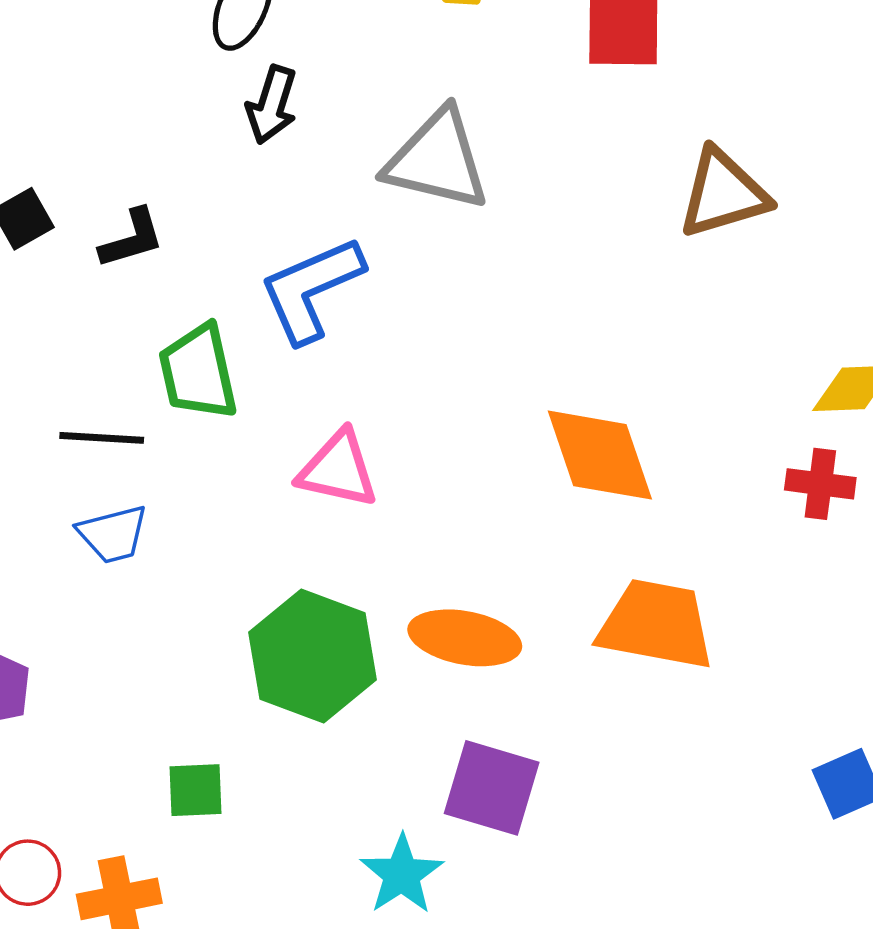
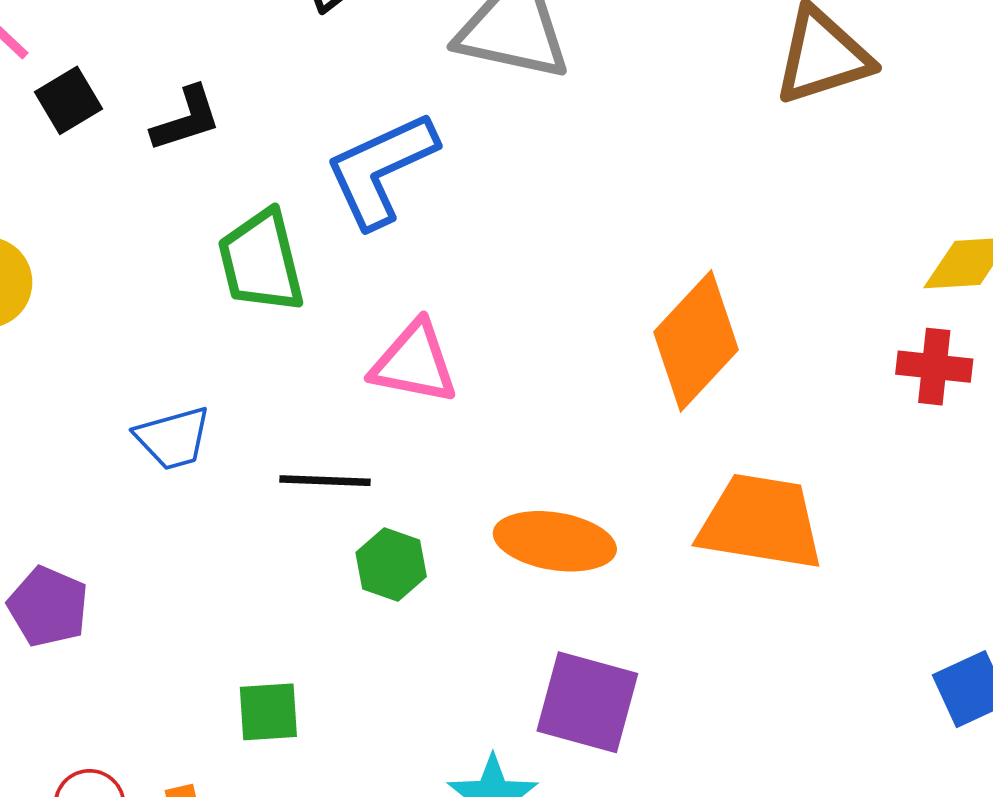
black line: (102, 438) -> (325, 481), moved
orange diamond: (600, 455) -> (696, 341), turned 63
green hexagon: (312, 656) -> (391, 565), size x0.5

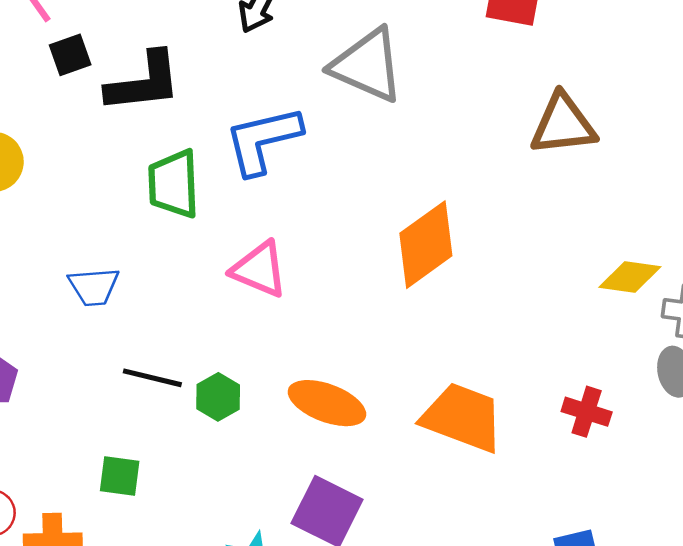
black L-shape: (186, 119) -> (144, 82), size x1.6
orange diamond: (696, 341) -> (426, 245), moved
red cross: (934, 367) -> (587, 412), moved
black line: (325, 481) -> (152, 378), moved

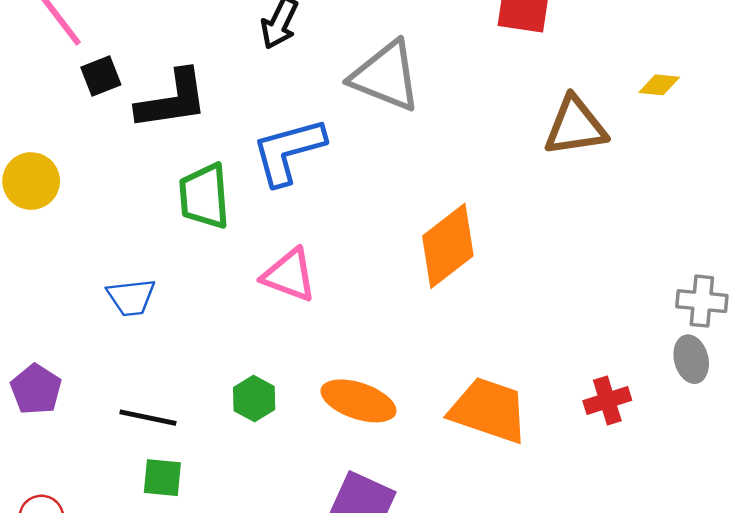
yellow diamond: (630, 277) -> (659, 85), moved, size x0.7
black line: (152, 378) -> (148, 418), moved
red cross: (587, 412) -> (607, 400), turned -33

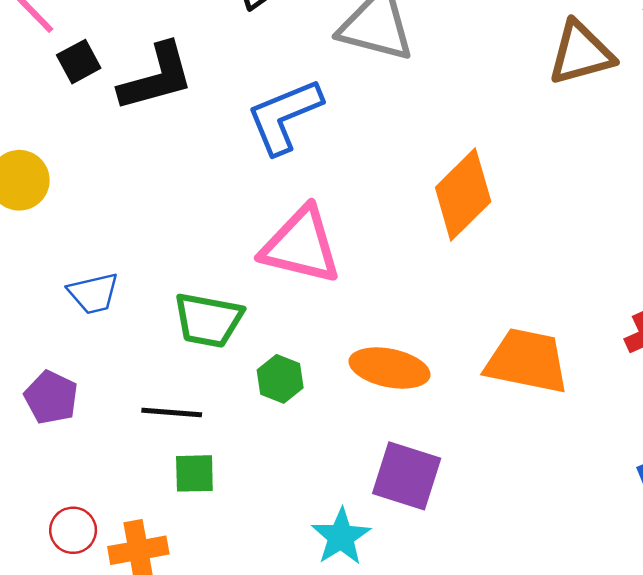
green trapezoid: (204, 196) -> (208, 320), moved, turned -68
pink triangle: (289, 275) -> (301, 245), size x1.4
blue trapezoid: (131, 297) -> (93, 293), moved

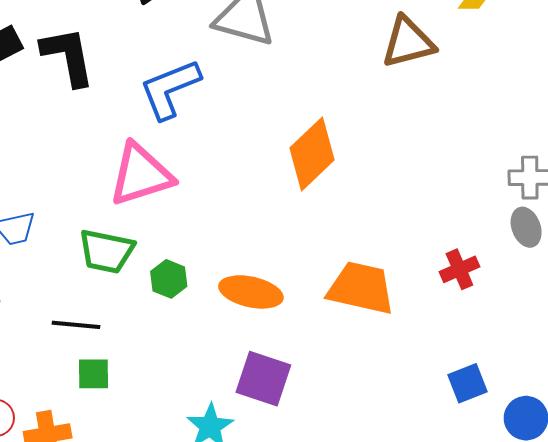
black L-shape: (156, 77) -> (68, 56), turned -86
pink triangle: (301, 245) -> (141, 175), moved, turned -32
green hexagon: (280, 379) -> (169, 279), moved

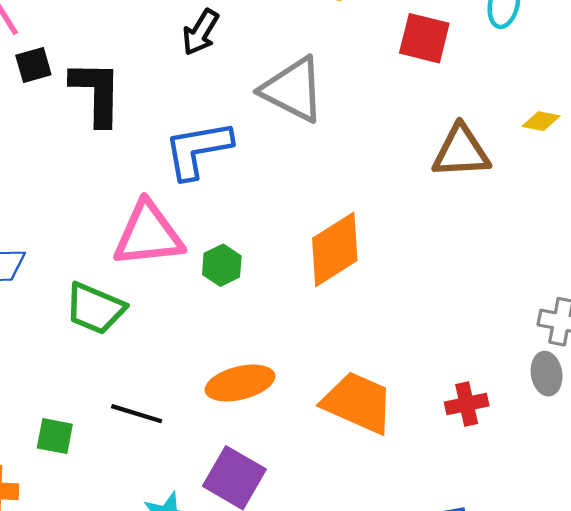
green hexagon: (169, 279) -> (222, 265), moved
orange ellipse: (251, 292) -> (240, 383), turned -38
black line: (76, 325) -> (137, 414), moved

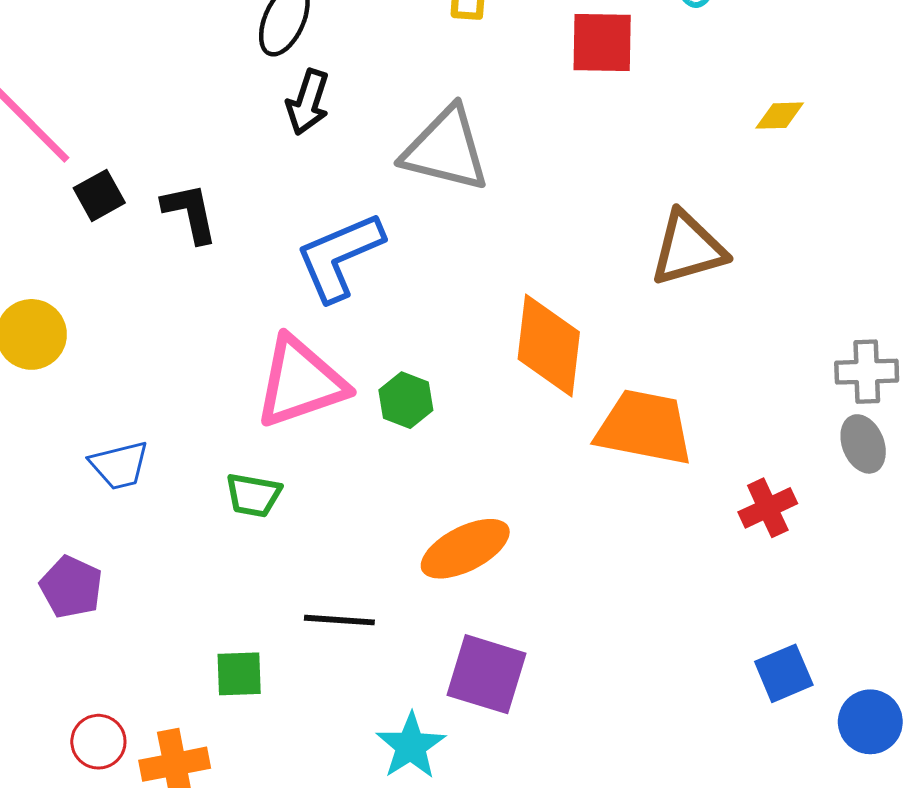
black L-shape: (96, 93) -> (190, 213), size x0.7
brown triangle: (461, 152) -> (688, 248), moved
orange diamond: (335, 249) -> (549, 346), turned -38
green trapezoid: (95, 308) -> (253, 495), size x0.7
orange trapezoid: (358, 403) -> (644, 427), moved

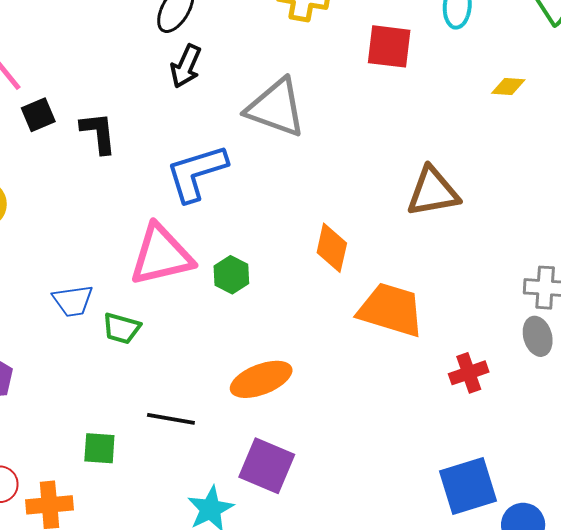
yellow diamond: (780, 116) -> (508, 86), moved
orange diamond: (549, 346) -> (332, 248), size x0.7
blue trapezoid: (119, 465) -> (73, 301), moved
blue square: (784, 673) -> (468, 486), size x1.5

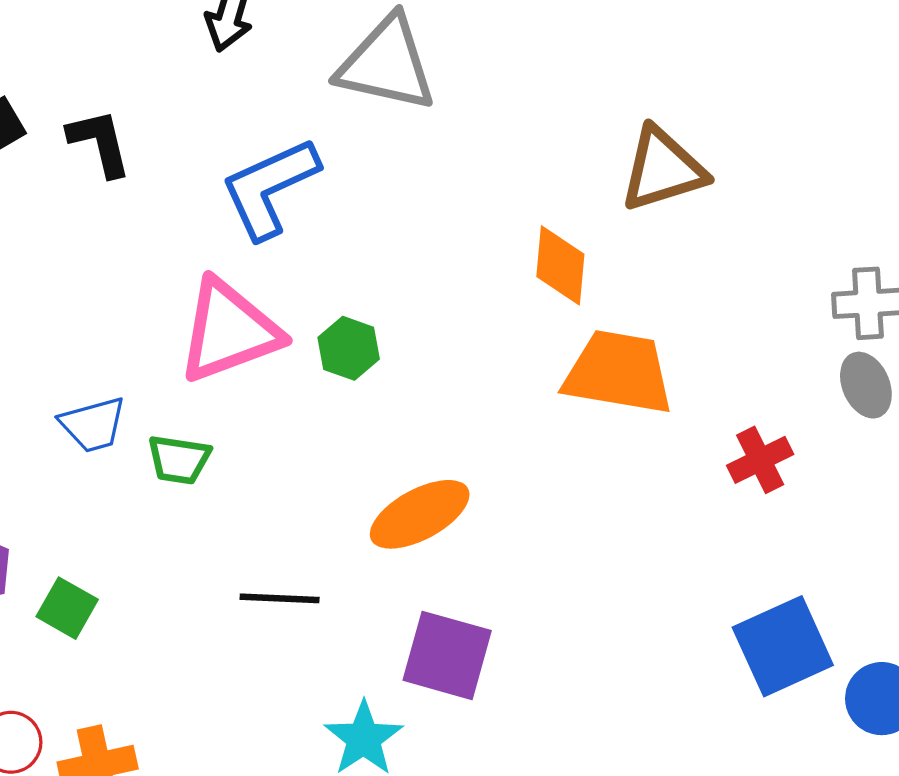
orange diamond: (332, 248) -> (560, 265), moved
green square: (99, 448) -> (67, 608), moved, turned 33

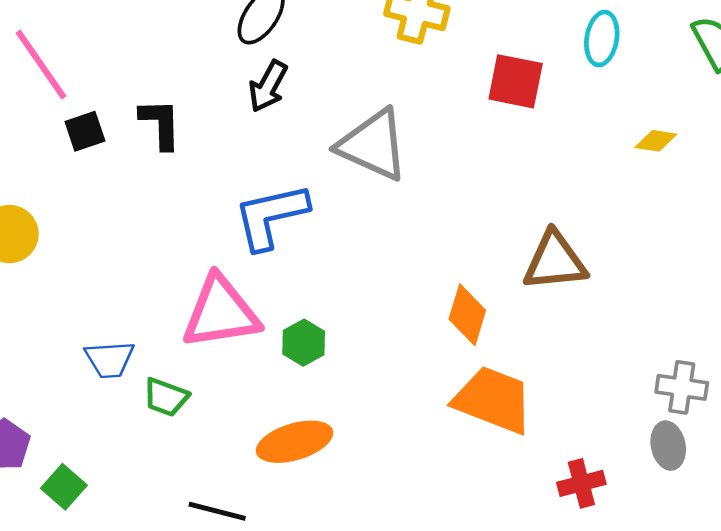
black L-shape: (100, 143) -> (160, 124), moved
orange ellipse: (420, 514) -> (295, 442), moved

